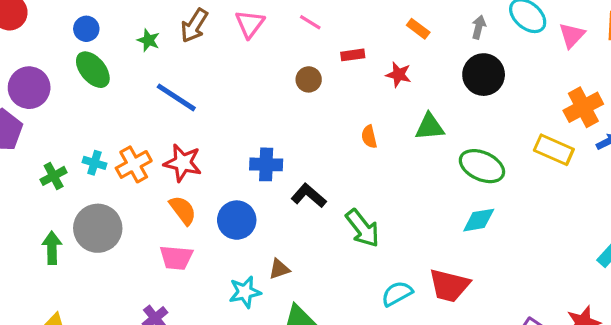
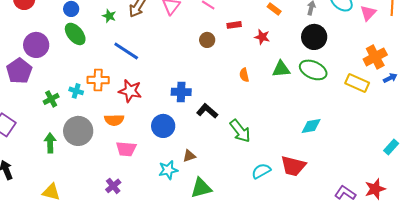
orange cross: (134, 164) -> (98, 80), moved, turned 30
green ellipse: (482, 166) -> (313, 70), moved
orange semicircle: (183, 210) -> (114, 120), moved, turned 126

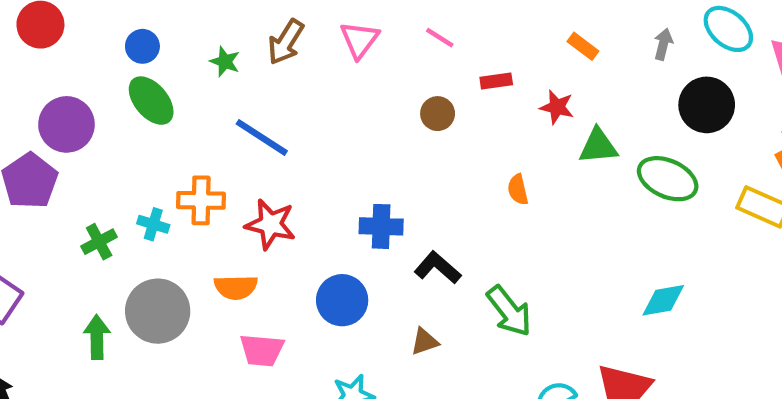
black circle: (314, 37) -> (707, 105), moved
green triangle: (281, 69) -> (598, 146), moved
brown triangle: (189, 156) -> (425, 341), moved

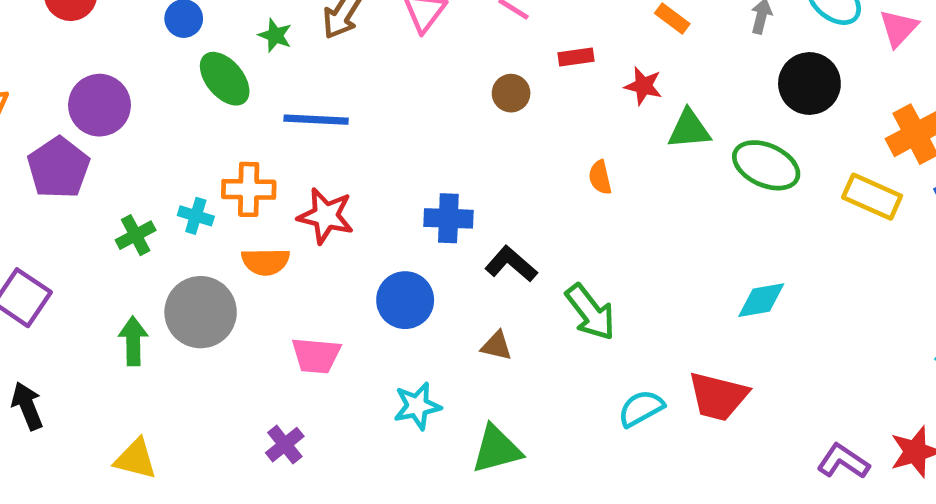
green ellipse: (151, 101) -> (225, 79), moved
blue line: (262, 137) -> (316, 120), turned -30
orange semicircle: (236, 287) -> (266, 262), moved
brown triangle: (425, 341) -> (497, 346), turned 32

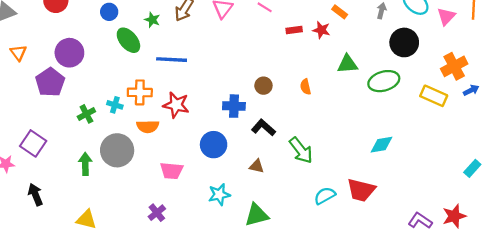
red star: (643, 86) -> (321, 30), moved
brown circle: (511, 93) -> (263, 86), moved
green ellipse: (766, 165) -> (384, 81), turned -40

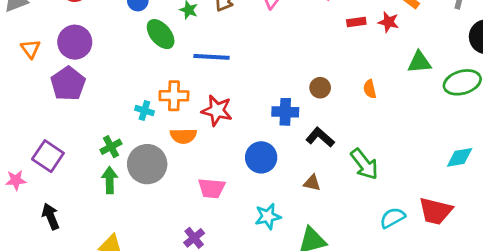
purple circle: (69, 53) -> (75, 42), moved
green cross: (86, 114) -> (111, 147), moved

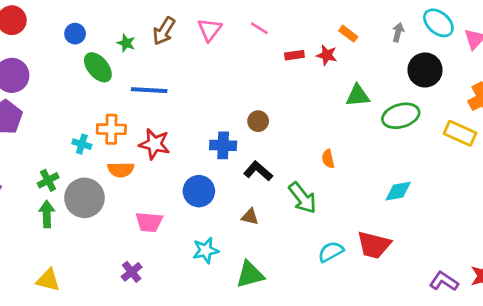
orange semicircle: (370, 89) -> (328, 159), moved

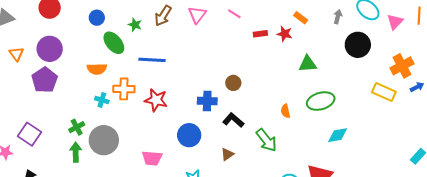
green ellipse: (401, 116) -> (321, 101), moved
orange semicircle: (121, 170) -> (97, 69), moved
brown triangle: (250, 217) -> (227, 154), turned -48

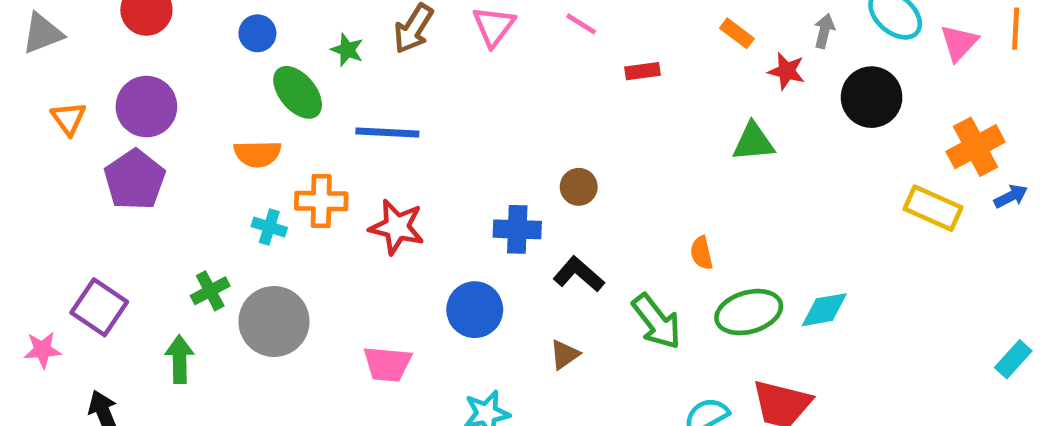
red star: (285, 34) -> (787, 71), moved
green ellipse: (321, 101) -> (749, 312), moved
green arrow: (76, 152) -> (180, 359), moved

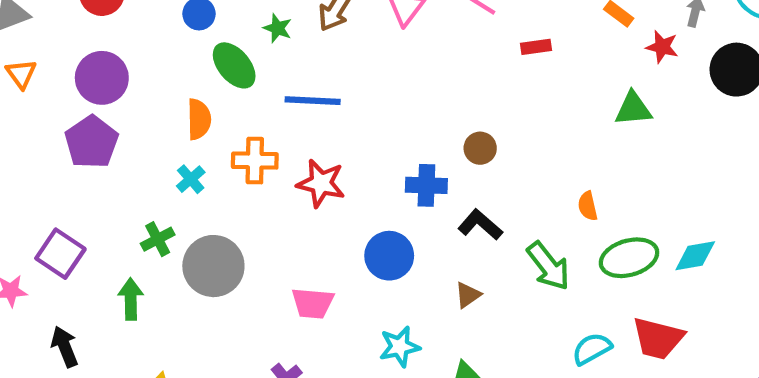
orange triangle: (68, 118) -> (21, 74), moved
orange semicircle: (257, 154) -> (199, 119), turned -90
cyan cross: (269, 227) -> (191, 179), moved, turned 32

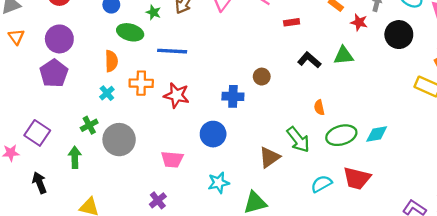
green ellipse: (234, 65) -> (130, 32), turned -35
black L-shape: (480, 225) -> (309, 60), moved
brown triangle: (468, 295) -> (269, 157), moved, size x1.5

